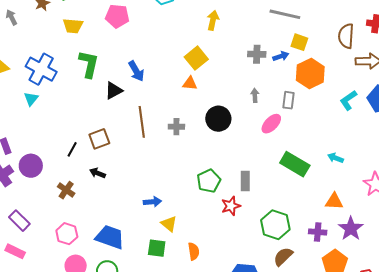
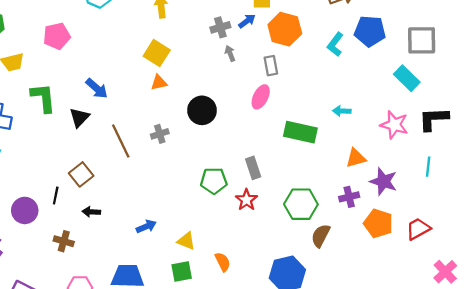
gray arrow: (255, 95) -> (230, 53), moved
purple circle: (31, 166) -> (25, 210), moved
green pentagon: (209, 181) -> (214, 181), turned -30
blue arrow: (152, 202) -> (146, 226), moved

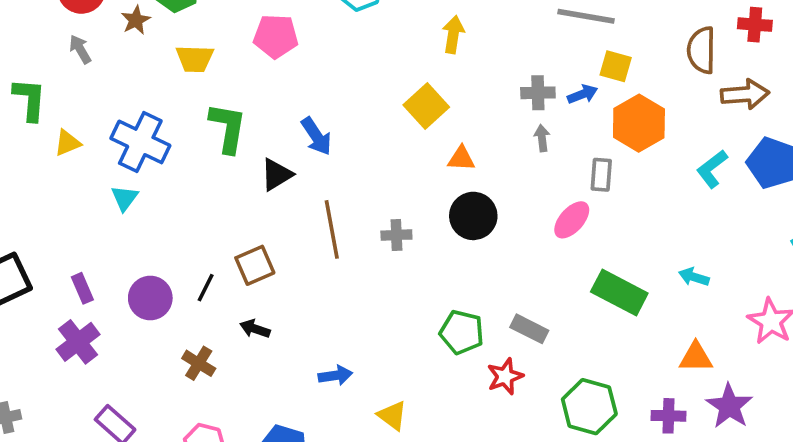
orange triangle: (159, 83) -> (461, 159), moved
gray rectangle: (253, 168) -> (529, 329), turned -60

